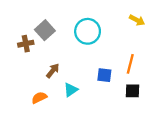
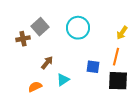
yellow arrow: (137, 20) -> (122, 33), moved, turned 96
black square: (132, 91) -> (118, 81), size x1.5

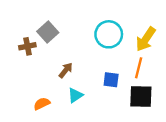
cyan circle: (78, 28) -> (109, 34), moved
yellow arrow: (122, 33) -> (146, 39), size x1.5
brown arrow: (47, 63) -> (66, 70), moved

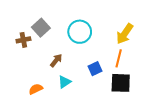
cyan circle: (109, 34) -> (80, 32), moved
blue square: (111, 80) -> (95, 69), turned -32

